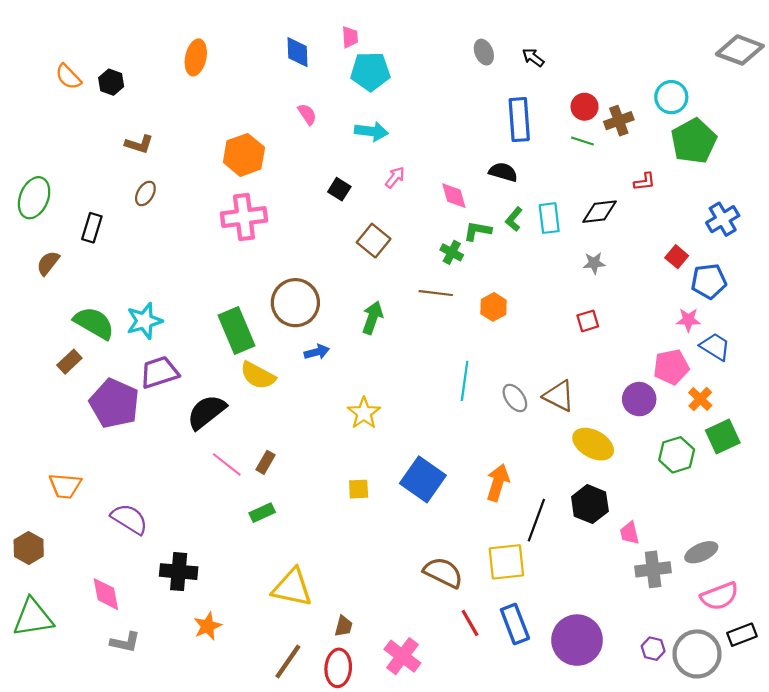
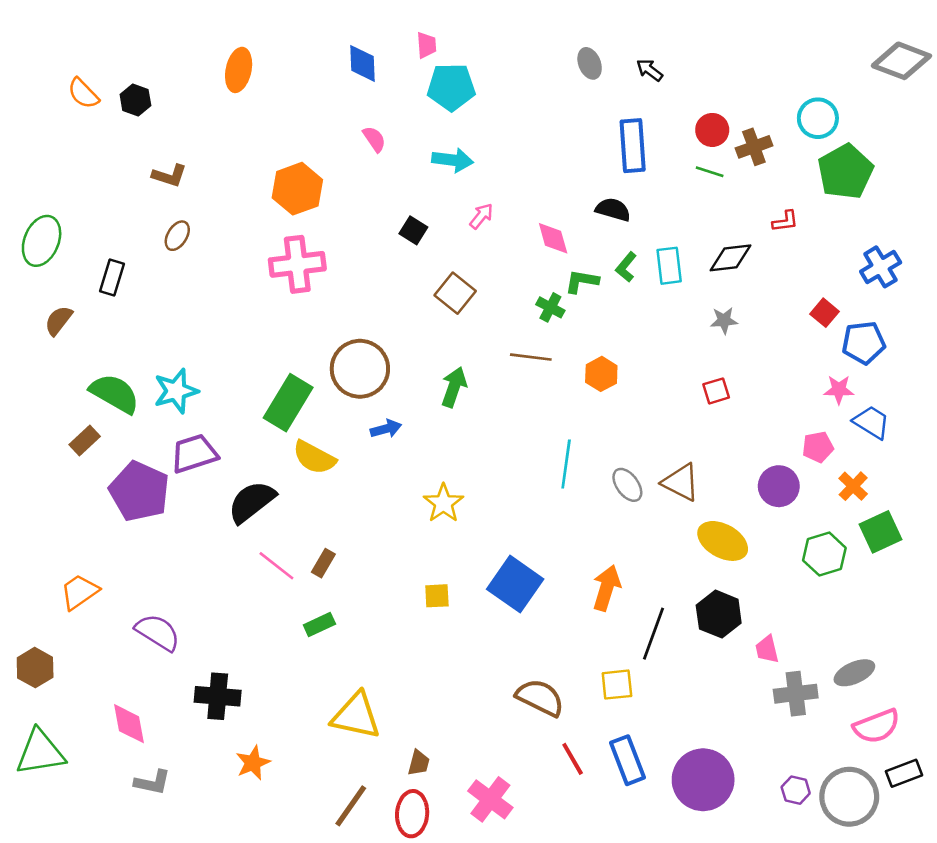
green rectangle: (236, 331) -> (288, 403), turned 54
pink pentagon: (671, 367) -> (818, 447), size x0.7
orange trapezoid: (65, 486) -> (79, 592), turned 140
yellow square: (506, 562) -> (617, 685), size x0.7

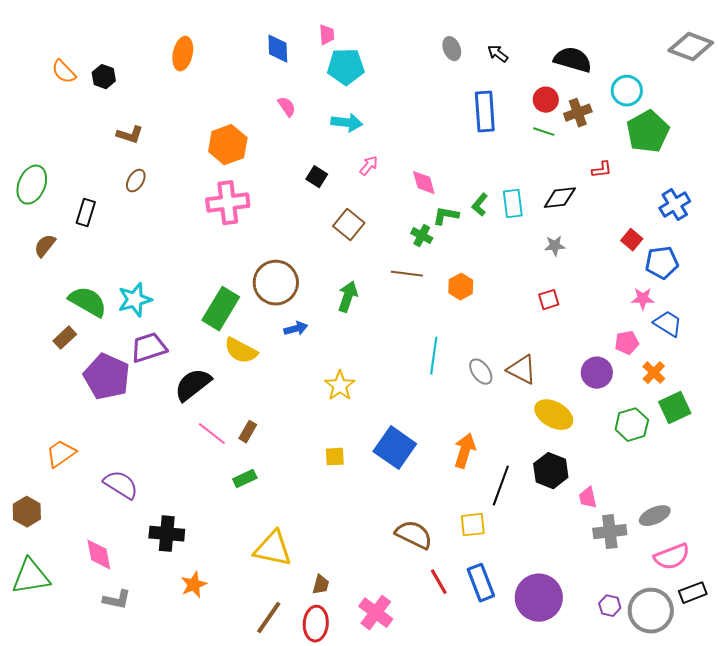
black semicircle: (613, 210) -> (573, 60), moved, size x1.4

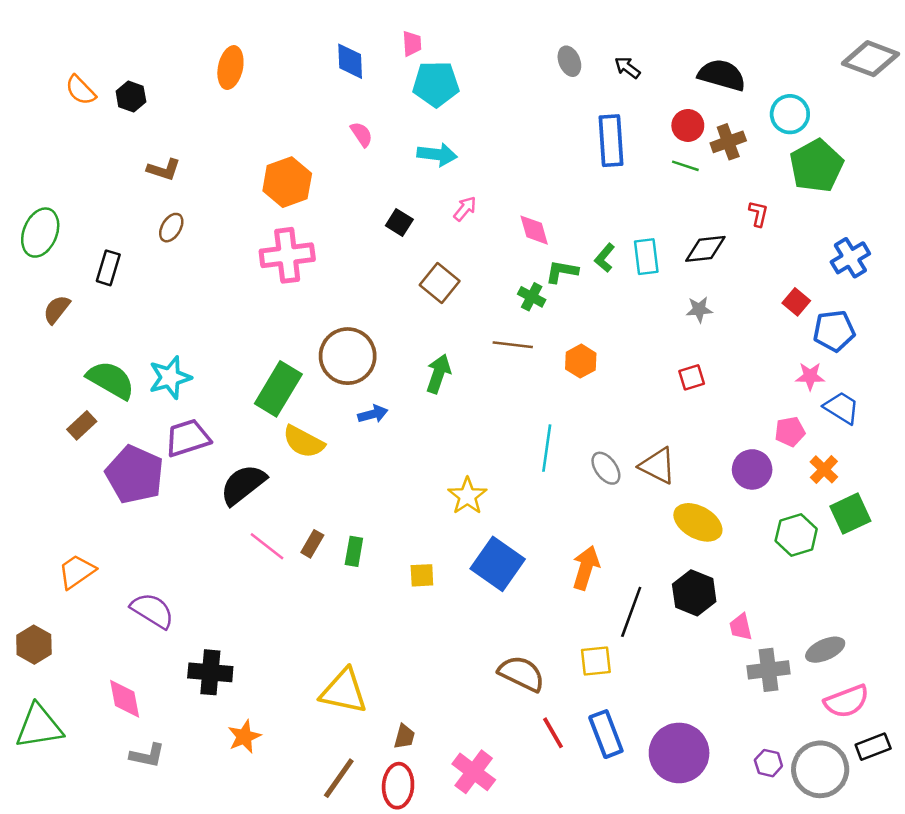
red L-shape: (602, 170) -> (758, 214), turned -70
yellow star: (340, 386) -> (467, 496), moved
green rectangle: (245, 479) -> (354, 551), moved, turned -55

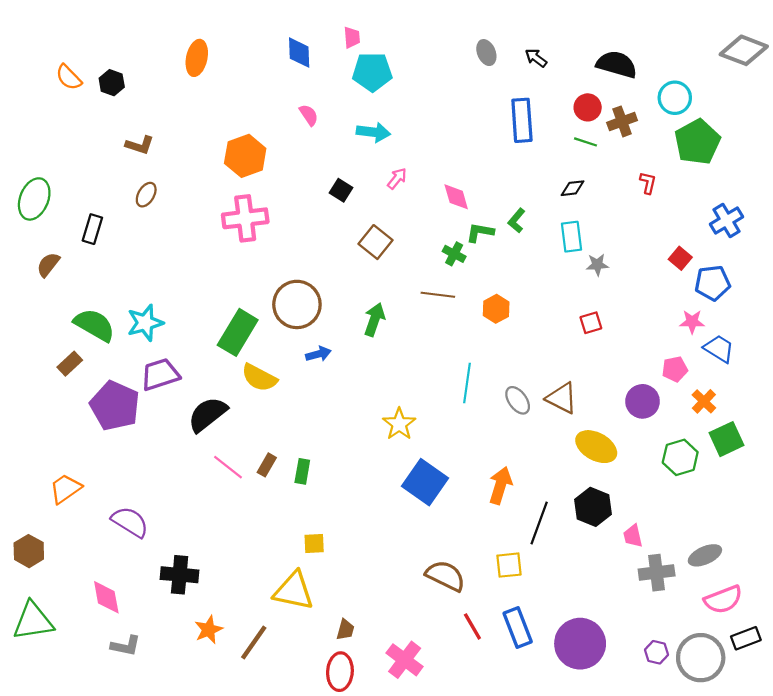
black diamond: (705, 249) -> (573, 188), moved, size x0.7
cyan rectangle: (646, 257) -> (571, 237), moved
yellow square: (422, 575) -> (314, 543), moved
brown line: (339, 778) -> (254, 643), moved

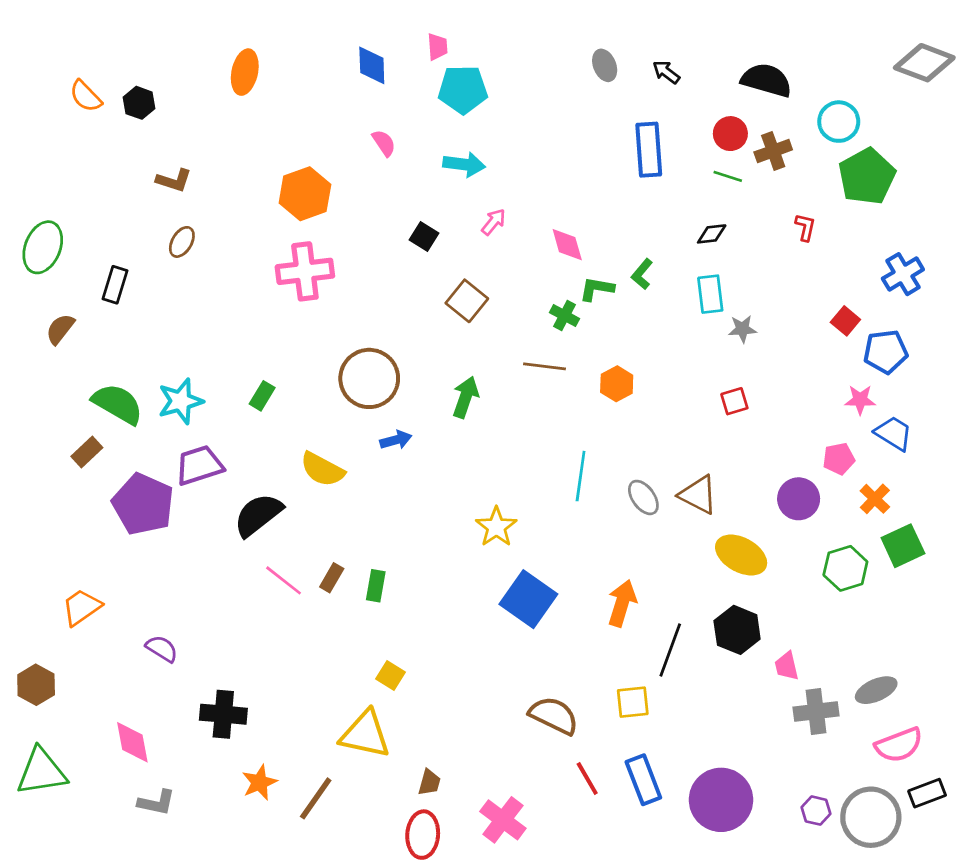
green rectangle: (238, 332) -> (262, 396), moved, size x0.5
purple semicircle: (130, 522) -> (162, 649), size x0.7
yellow square: (314, 543) -> (391, 675), turned 35

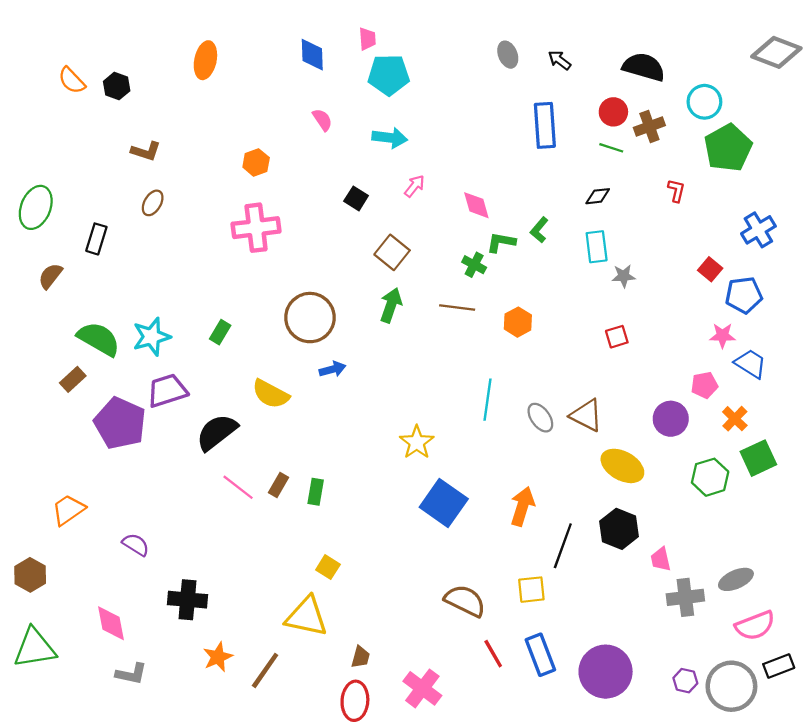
orange hexagon: (305, 194) -> (256, 162), size x0.6
green arrow: (465, 397) -> (391, 305), moved

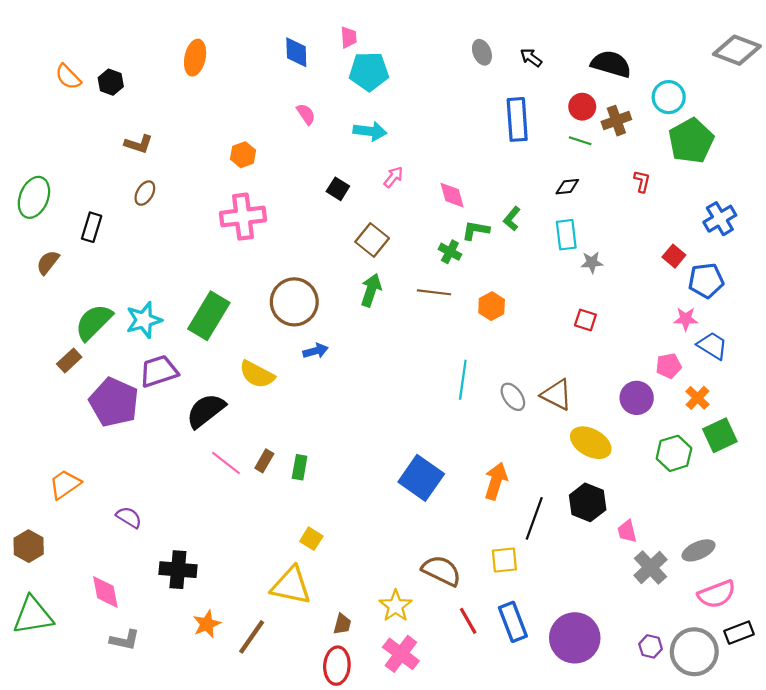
green rectangle: (220, 332) -> (209, 316), size x2.0
red square: (617, 337) -> (585, 320), turned 35
green semicircle: (99, 339) -> (94, 322), turned -75
yellow star: (417, 442) -> (396, 606), moved
gray cross: (685, 597) -> (651, 567), turned -36

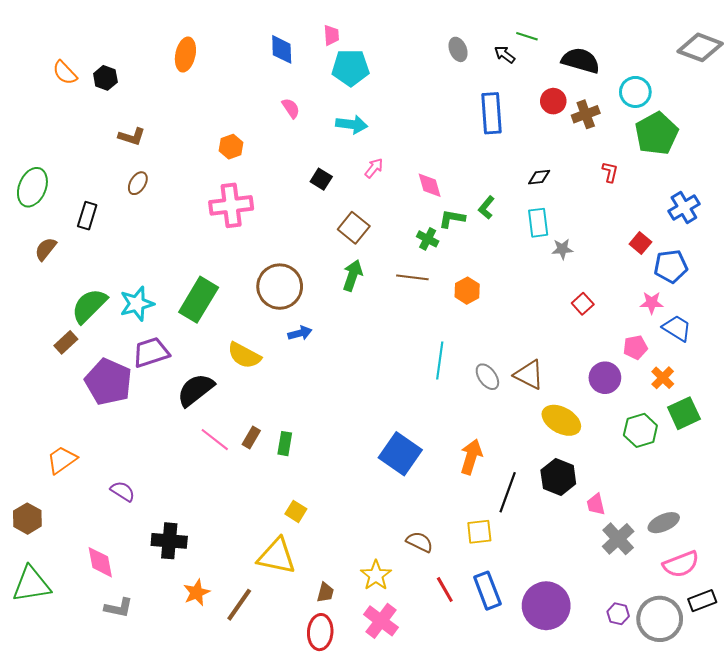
green line: (580, 141) -> (527, 36), moved
red square: (585, 320) -> (583, 304), moved, turned 30
brown semicircle: (441, 571) -> (420, 542), size x0.7

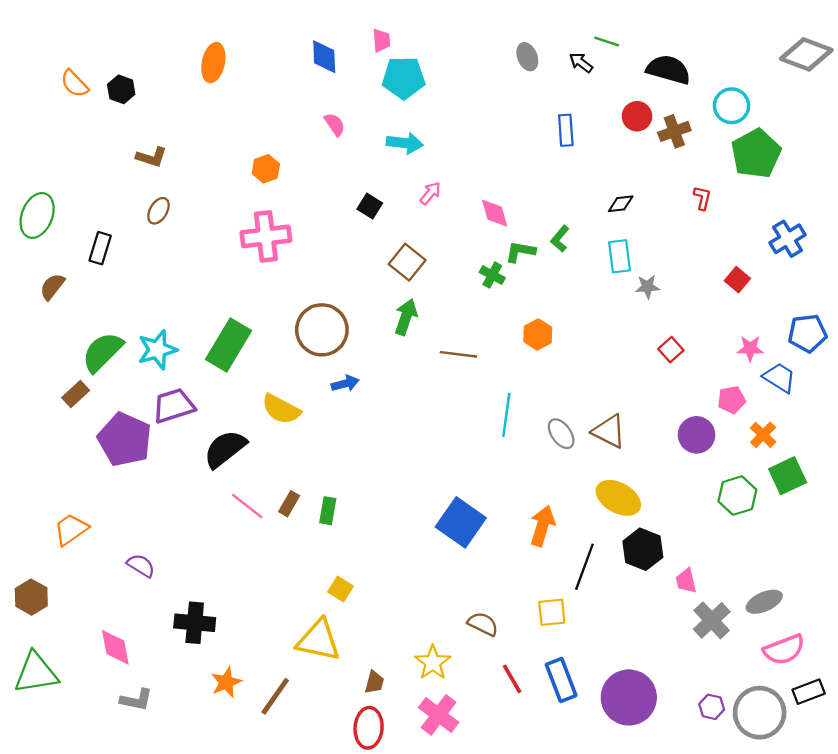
blue rectangle: (491, 113) -> (566, 130), size x0.7
blue pentagon: (671, 266) -> (807, 333), moved
brown line: (412, 277) -> (458, 354), moved
yellow ellipse: (561, 420) -> (618, 498), moved

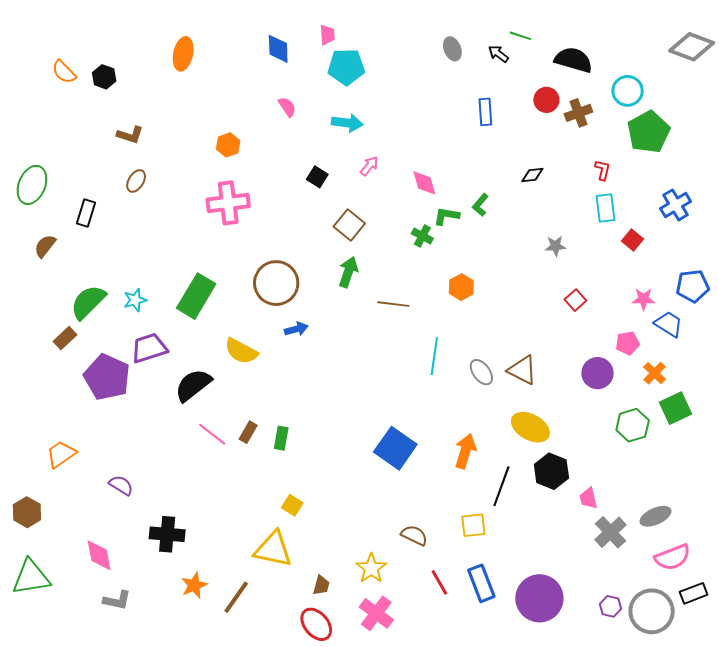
cyan rectangle: (619, 256) -> (606, 208), moved
cyan star: (157, 350) -> (135, 300), size x0.7
red ellipse: (369, 728) -> (316, 624), turned -44

